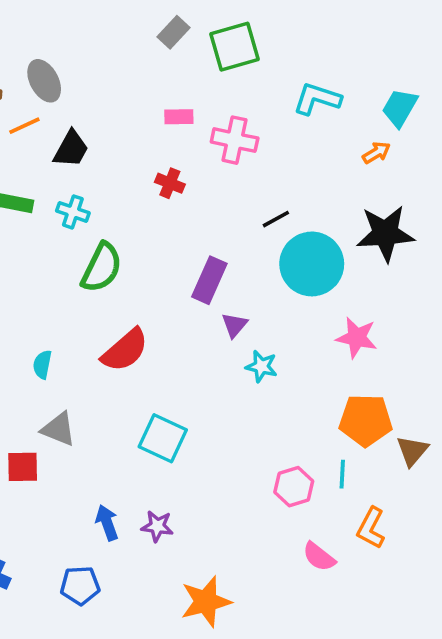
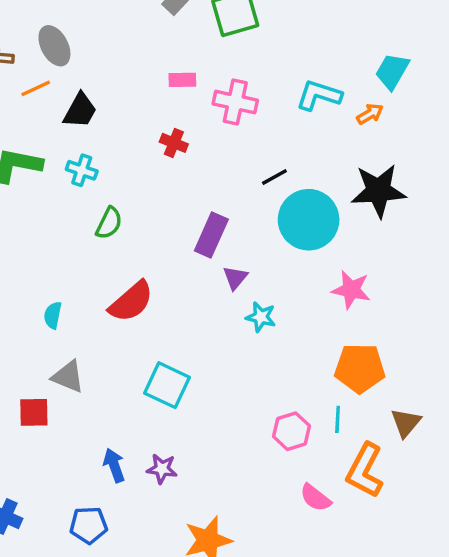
cyan L-shape: (317, 99) -> (319, 95), moved
green semicircle: (102, 268) -> (109, 223), size x0.7
brown triangle: (412, 451) -> (406, 423), moved
orange L-shape: (371, 528) -> (365, 470), size x1.4

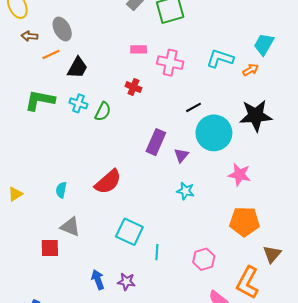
green semicircle: (109, 223) -> (103, 112), moved
purple triangle: (235, 278) -> (181, 155), moved
cyan line: (338, 419) -> (157, 252), moved

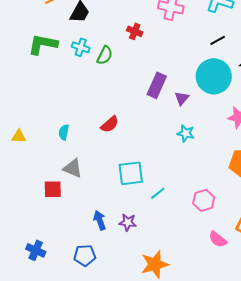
black line: (194, 107) -> (218, 40), moved
red semicircle: (108, 182) -> (110, 124), size x0.7
yellow triangle: (15, 194) -> (19, 136), turned 35
cyan square: (129, 232) -> (131, 173), turned -32
cyan line: (157, 252) -> (158, 193), turned 49

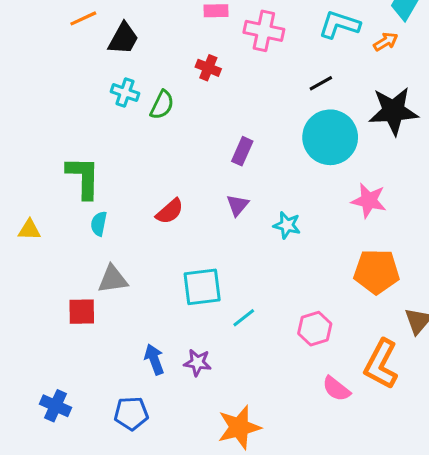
black line: (218, 40) -> (321, 83), moved
green L-shape: (43, 44) -> (83, 177), moved, turned 80
purple rectangle: (157, 85) -> (242, 151), size x0.7
purple triangle: (182, 98) -> (238, 205), moved
gray triangle: (73, 168) -> (113, 279), turned -30

